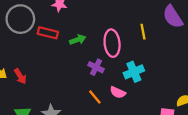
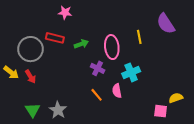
gray circle: (20, 19) -> (30, 49), moved
pink semicircle: (118, 92) -> (117, 91), turned 56

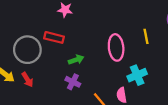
green arrow: (81, 44) -> (76, 60), moved
purple cross: (98, 68) -> (73, 82), moved

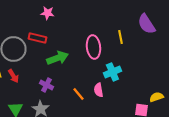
green arrow: (76, 60) -> (57, 58), size x1.5
purple cross: (73, 82) -> (46, 85), moved

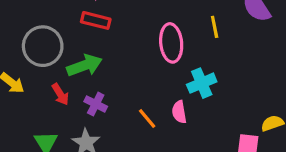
red rectangle: (37, 38) -> (96, 20), moved
green arrow: (57, 58) -> (84, 65), moved
red arrow: (13, 76) -> (60, 94), moved

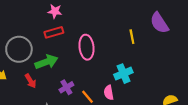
red rectangle: (96, 20) -> (54, 32), turned -30
pink ellipse: (171, 43) -> (86, 47), moved
purple cross: (96, 104) -> (66, 87), moved, turned 32

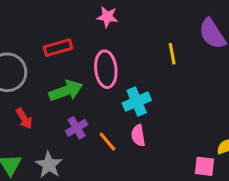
pink star: (55, 11) -> (107, 17), moved
green arrow: (46, 62) -> (66, 91), moved
cyan cross: (123, 74) -> (137, 102), moved

